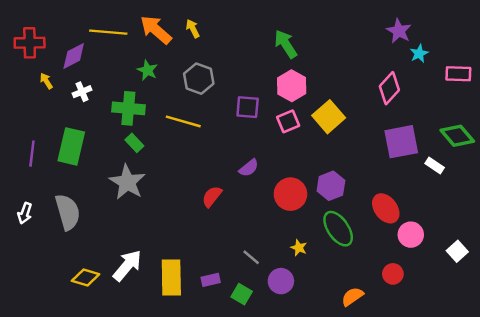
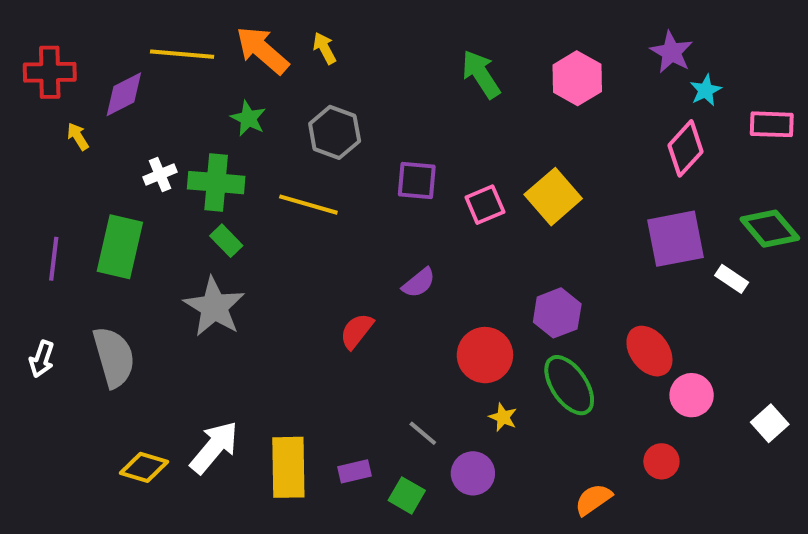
pink hexagon: (292, 86) -> (577, 78), moved
pink diamond: (389, 88) -> (686, 148), moved
white cross: (82, 92) -> (160, 175), moved
red circle: (290, 194) -> (485, 355), moved

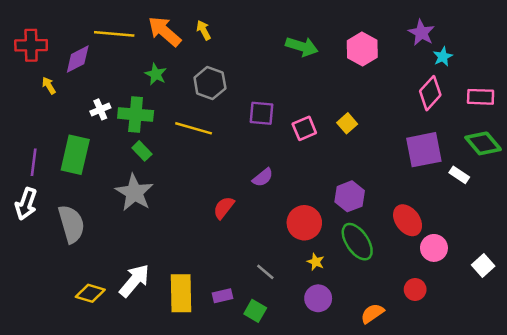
green arrow: (481, 74) -> (302, 46), turned 140
pink rectangle: (772, 124) -> (481, 97), moved
yellow square: (553, 197) -> (347, 123), size x0.6
white arrow: (42, 359) -> (26, 204), moved, size x1.4
purple circle: (473, 473) -> (318, 298), moved

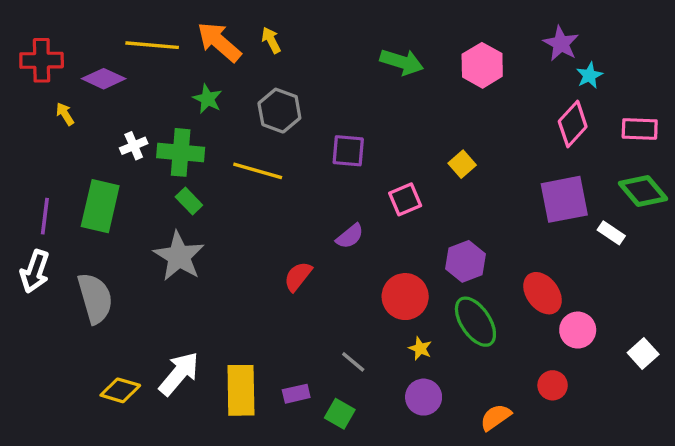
purple diamond: (78, 59) -> (104, 79), turned 52
pink square: (304, 128) -> (405, 199), moved

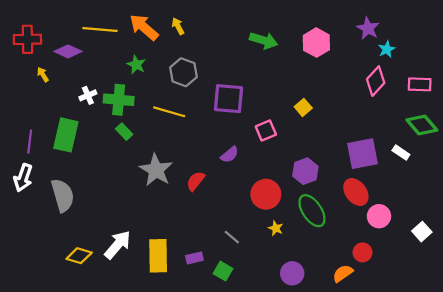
purple square: (348, 151) -> (228, 99), size x1.4
purple square: (564, 199) -> (363, 154), moved
gray star: (179, 256) -> (156, 170), moved
purple circle: (424, 397) -> (292, 273), moved
orange semicircle: (496, 417) -> (343, 273), moved

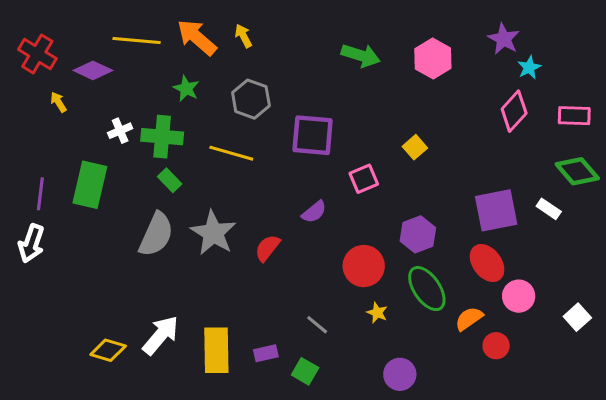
red cross: (27, 39) -> (37, 54), turned 32
gray semicircle: (63, 195) -> (156, 234), moved, turned 40
orange semicircle: (343, 273) -> (469, 319), moved

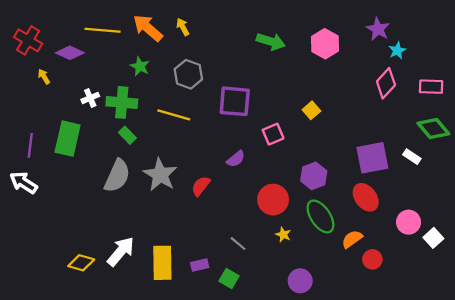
white arrow: (31, 243) -> (24, 183), turned 104
pink circle: (519, 296) -> (409, 222), moved

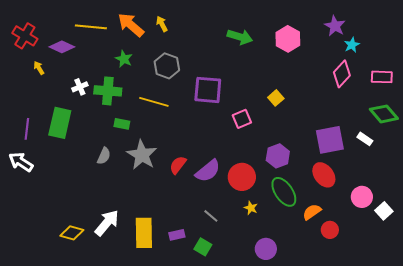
green rectangle: (127, 135) -> (122, 124), moved, turned -35
purple semicircle: (236, 159) -> (208, 171), moved, size x1.5
gray semicircle: (117, 176) -> (104, 156), size x0.6

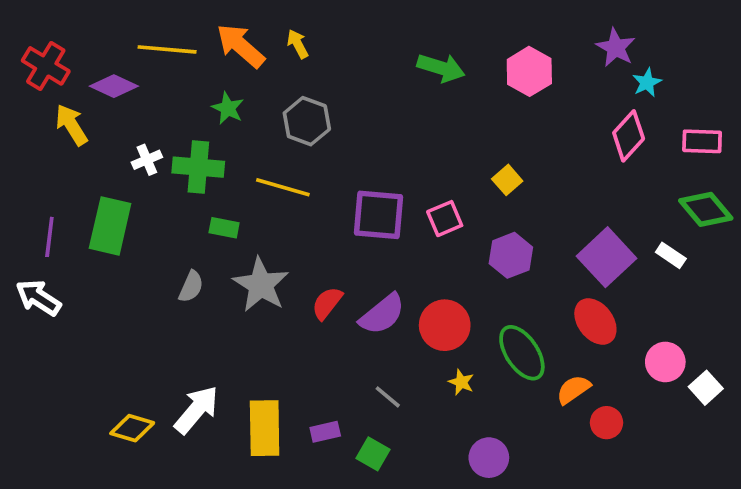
yellow arrow: (39, 68) -> (71, 125), size x1.6
purple square: (208, 90) -> (379, 215), moved
purple square: (330, 140) -> (606, 257), turned -32
purple hexagon: (278, 156) -> (511, 255), moved

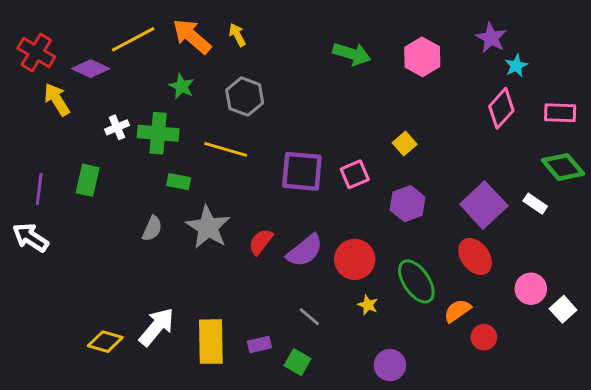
yellow line: (167, 49) -> (133, 39), turned -33
green rectangle: (110, 226) -> (88, 180), size x0.7

